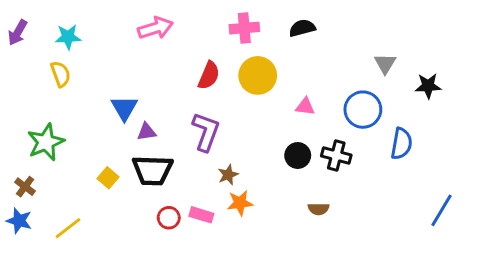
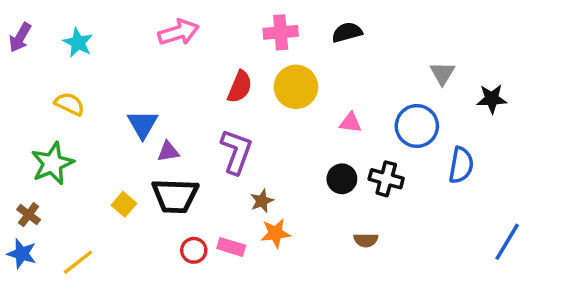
cyan star: (68, 37) -> (78, 43), turned 30
yellow semicircle: (61, 74) -> (69, 104), moved, turned -45

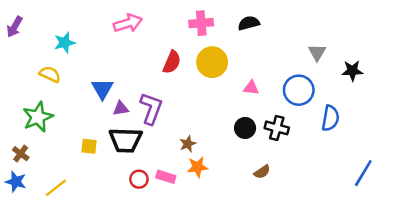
cyan star: (78, 43) -> (65, 43), moved, turned 30
purple L-shape: (236, 152) -> (151, 108), moved
yellow square: (124, 204) -> (89, 146), turned -35
brown semicircle: (366, 240) -> (262, 172), turned -35

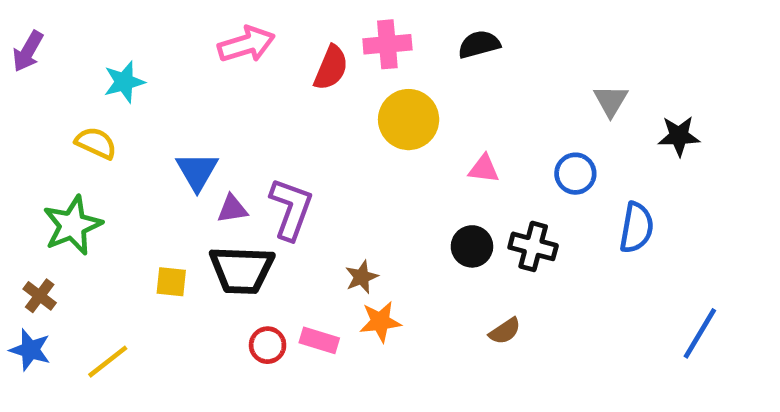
red semicircle: (172, 62) -> (331, 68), moved
blue circle: (299, 90) -> (575, 174), size x0.7

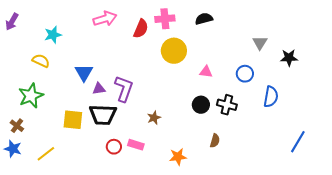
yellow square: (171, 282) -> (73, 120), size x1.5
orange star: (380, 322) -> (178, 157), moved
brown semicircle: (505, 331) -> (215, 141), turned -40

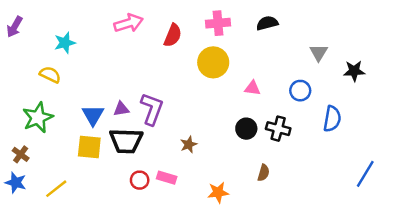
pink cross: (165, 19) -> (218, 23), moved
black semicircle: (204, 19) -> (267, 23), moved
blue triangle: (84, 73) -> (93, 115), moved

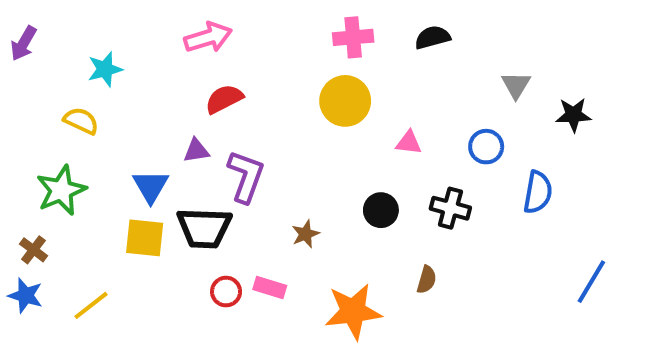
red semicircle: (173, 35) -> (224, 99), moved, turned -140
purple triangle: (121, 109) -> (196, 151), moved
black circle: (246, 129) -> (381, 210), moved
orange star: (218, 192) -> (353, 311), size x1.6

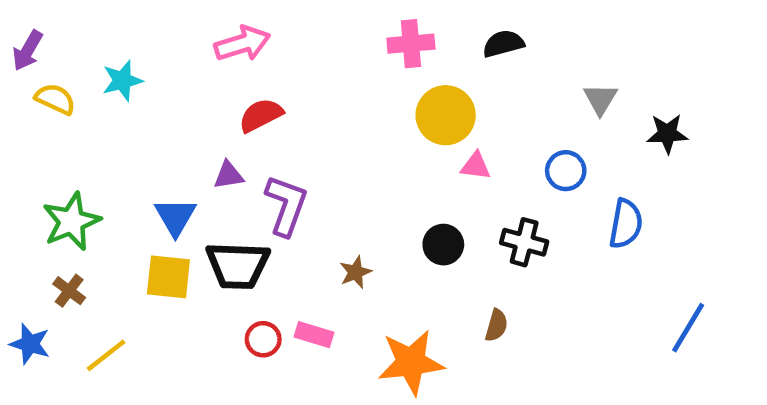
yellow circle: (345, 101) -> (446, 115), moved
yellow semicircle: (81, 121) -> (55, 99), moved
brown cross: (33, 250) -> (69, 291), moved

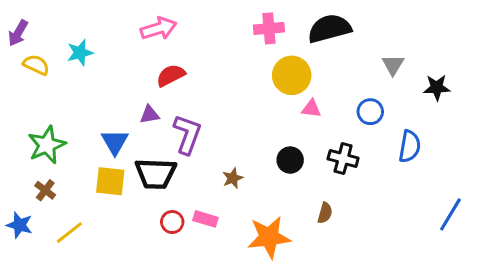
black semicircle: (503, 44) -> (329, 28), size x1.6

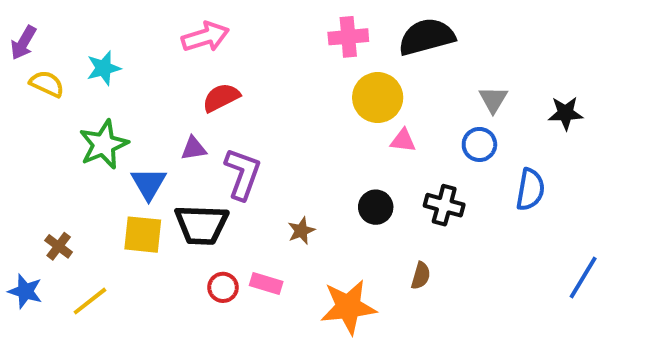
gray triangle: (393, 65) -> (493, 99), moved
green star: (47, 145) -> (104, 144), moved

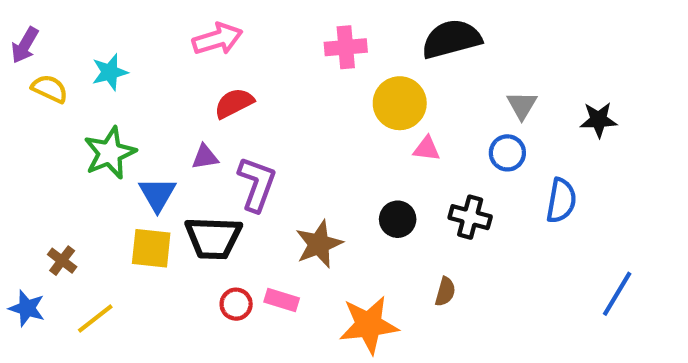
pink cross: (348, 37) -> (346, 47), moved
brown star: (301, 231) -> (319, 244), size x1.6

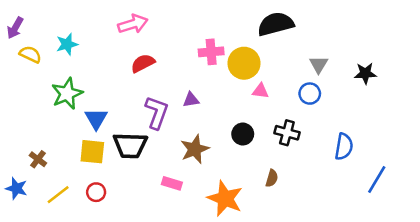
pink cross: (346, 47) -> (211, 52), moved
purple triangle: (205, 157) -> (191, 100), moved
blue semicircle: (561, 201) -> (344, 147), moved
red circle: (236, 304) -> (96, 192), moved
orange star: (369, 325) -> (225, 198), turned 30

